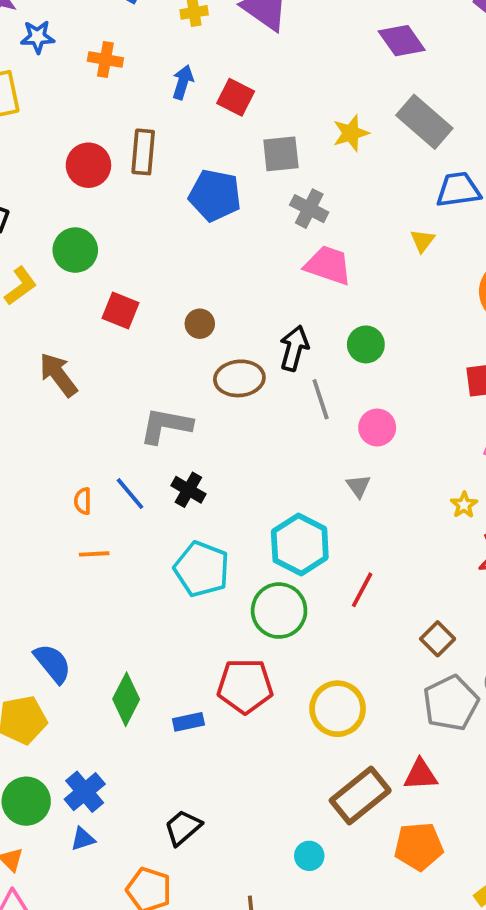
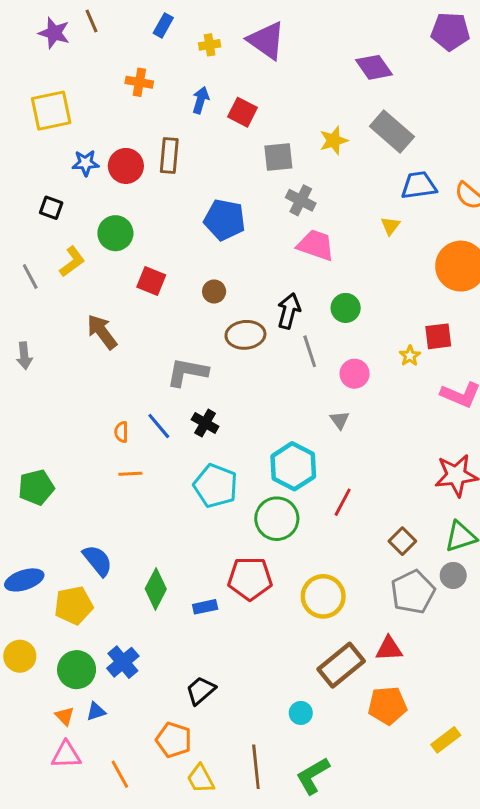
blue star: (37, 37) -> (86, 163), moved
blue pentagon: (215, 195) -> (225, 220), moved
yellow star: (464, 505) -> (410, 356), moved
blue triangle: (83, 839) -> (96, 711), moved

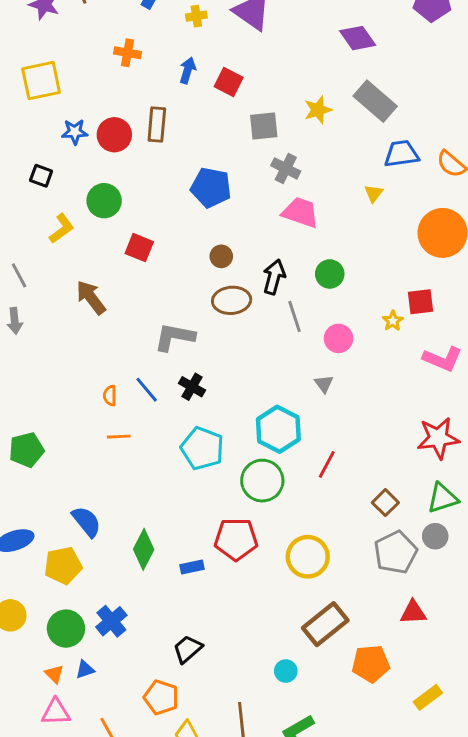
gray line: (30, 277) -> (19, 275), moved
brown circle: (214, 291) -> (221, 256), moved
red triangle: (389, 649) -> (413, 612), moved

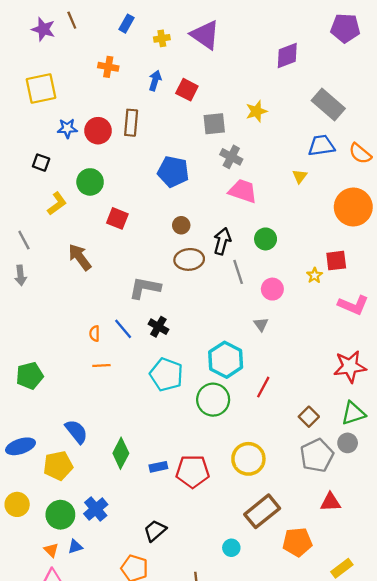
purple diamond: (358, 38) -> (287, 55), turned -76
gray rectangle: (375, 101) -> (328, 104), moved
red pentagon: (236, 539) -> (193, 471), moved

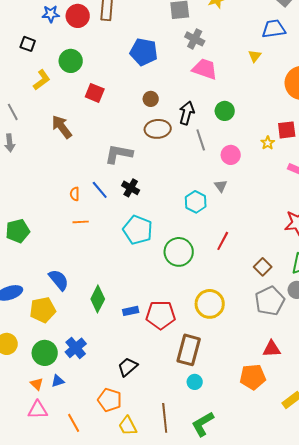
cyan hexagon: (226, 360) -> (196, 202), moved, size x0.7
red triangle: (330, 502) -> (272, 349), moved
brown rectangle: (262, 511) -> (189, 350), moved, turned -36

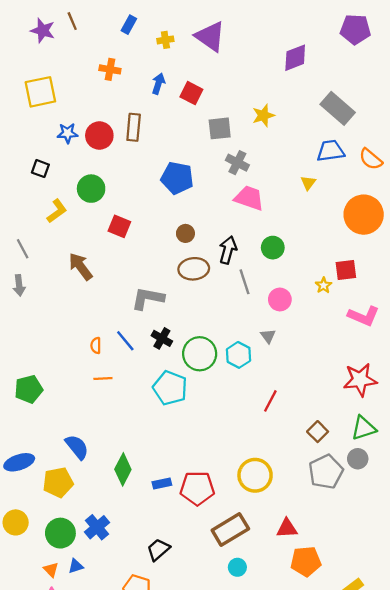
green circle: (179, 252) -> (200, 354), moved
red triangle: (272, 349) -> (287, 528), moved
brown rectangle: (189, 350) -> (230, 530), turned 44

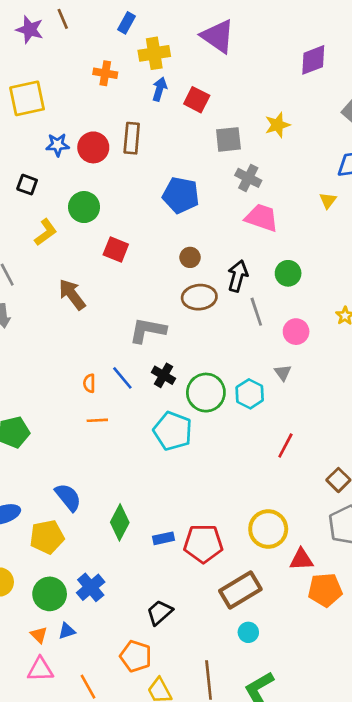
yellow cross: (165, 40) -> (154, 53), moved, size x1.6
red triangle: (287, 528) -> (301, 559), moved
orange pentagon: (306, 561) -> (325, 590), moved

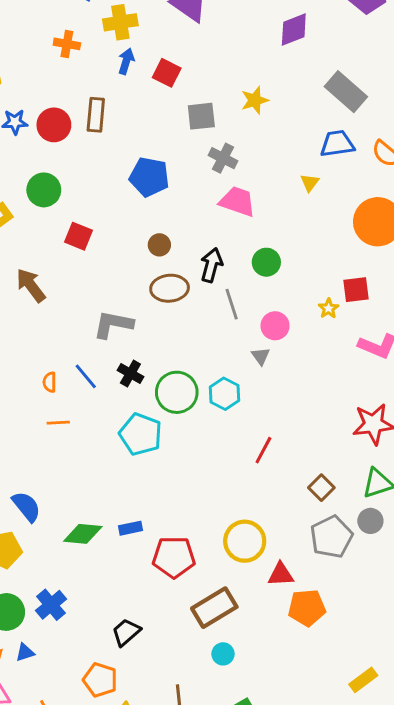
gray triangle: (283, 373) -> (261, 356), moved
green diamond: (120, 522) -> (83, 534), turned 68
blue rectangle: (164, 538) -> (130, 528), moved

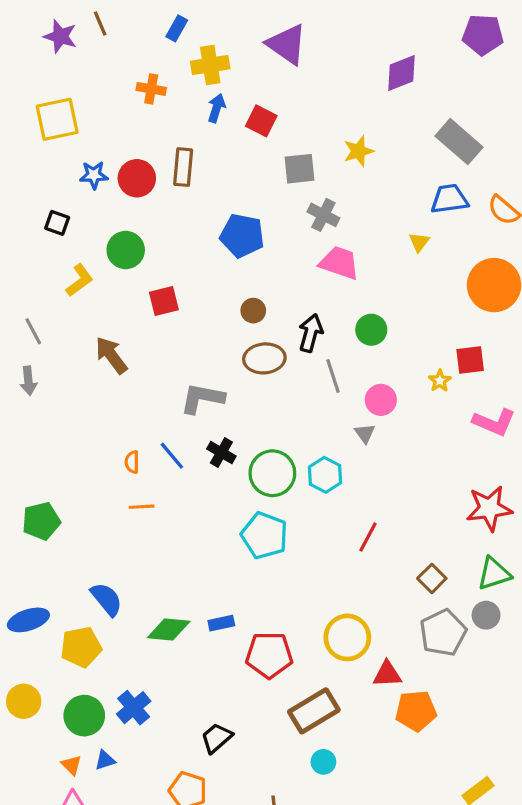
red square: (78, 236) -> (164, 301), turned -36
cyan pentagon: (141, 434) -> (264, 535), moved

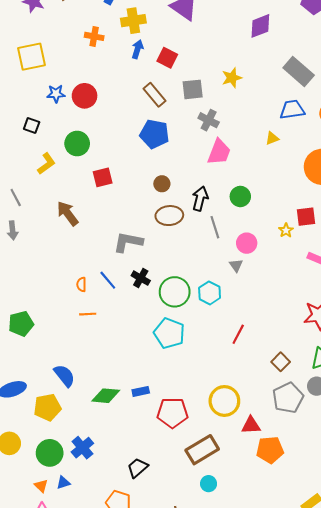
brown rectangle: (183, 167) -> (154, 95), moved, turned -45
yellow triangle: (419, 242) -> (272, 138), turned 32
pink trapezoid: (339, 263) -> (219, 152), turned 92

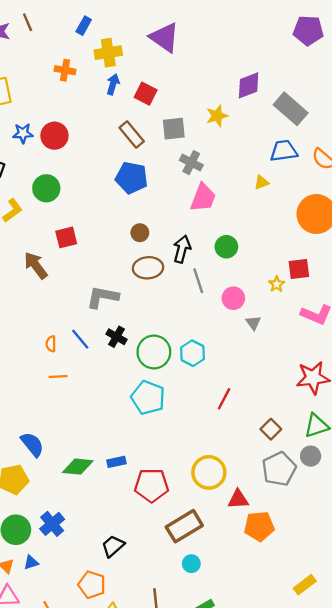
purple diamond: (260, 26) -> (249, 85), moved
red square: (103, 177) -> (66, 237), moved
gray triangle: (236, 265) -> (253, 323), moved

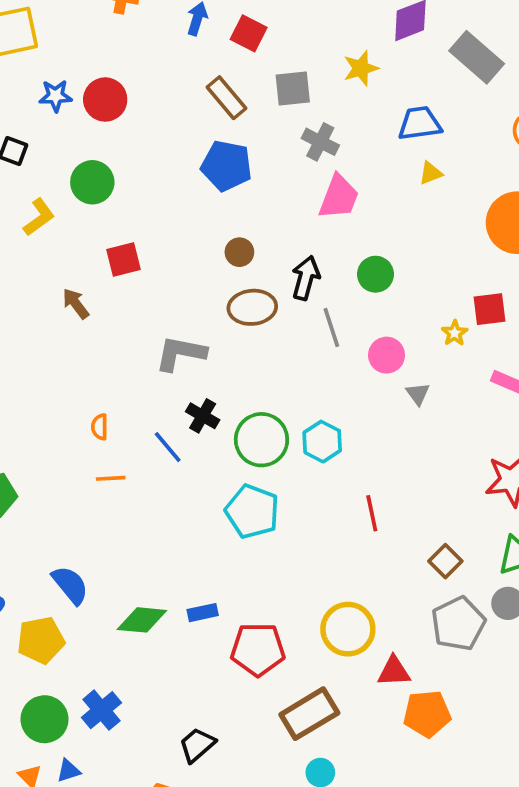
blue trapezoid: (284, 151) -> (420, 123), moved
brown arrow: (36, 265) -> (76, 304), size x0.7
blue line: (80, 339) -> (168, 447), moved
red line: (224, 399) -> (372, 513), turned -40

